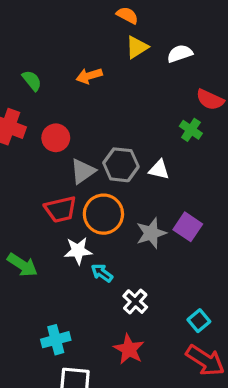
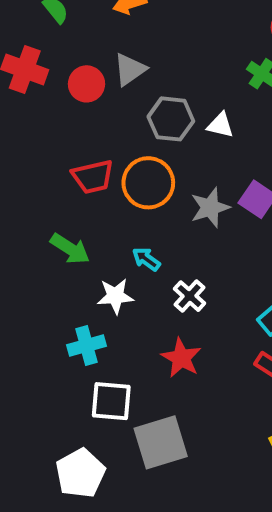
gray triangle: (83, 171) -> (130, 70), moved
white star: (78, 251) -> (115, 296), moved
green arrow: (22, 265) -> (70, 249), moved

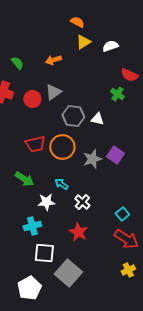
gray square: (161, 442) -> (68, 273), turned -32

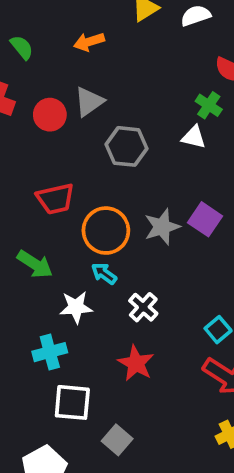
white triangle: (97, 119) -> (194, 137), moved
orange circle: (62, 147) -> (106, 231), moved
gray square: (68, 273) -> (117, 440), size x0.6

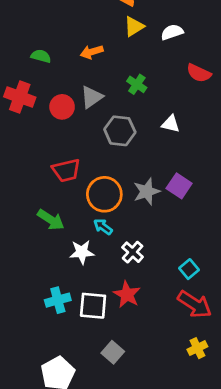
green semicircle: (22, 47) -> (41, 56), turned -36
green cross: (209, 105) -> (137, 84), moved
cyan cross: (50, 352) -> (58, 300), moved
white square: (72, 402) -> (93, 306), moved

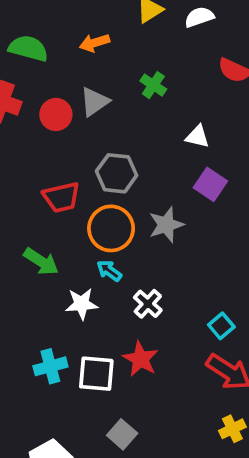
green semicircle: (41, 56) -> (28, 48), size x1.5
gray hexagon: (120, 131) -> (117, 173), moved
purple square: (179, 186) -> (210, 184), moved

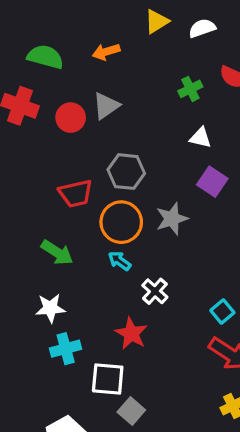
green cross: (153, 85) -> (190, 89), moved, turned 30
white star: (82, 304) -> (50, 308), moved
red star: (140, 359) -> (131, 333), moved
white square: (96, 374) -> (108, 379), moved

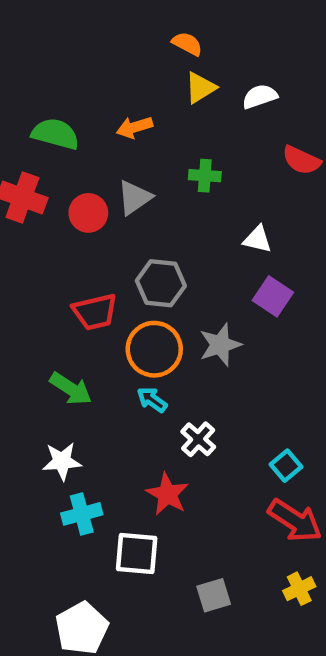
green cross: (190, 89) -> (205, 176), moved, turned 30
gray square: (131, 411) -> (214, 595), moved, turned 32

